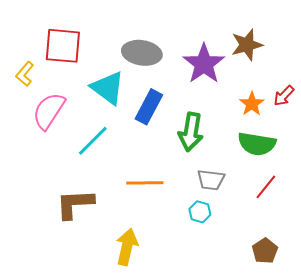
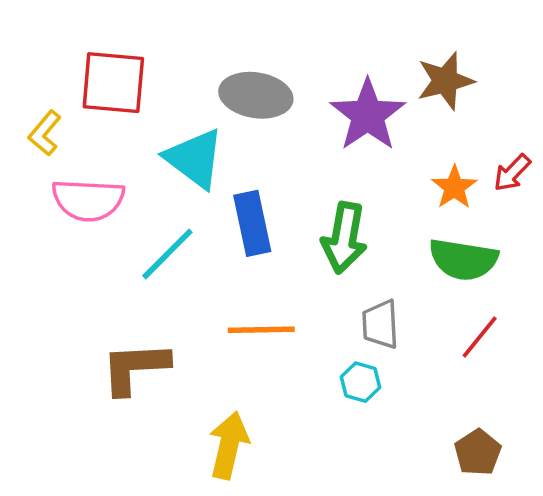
blue rectangle: (149, 107) -> (252, 223), moved, turned -40
pink semicircle: (49, 111) -> (88, 200), turned -120
gray trapezoid: (211, 180) -> (380, 324), turned 80

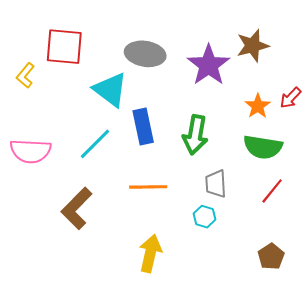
pink semicircle: (88, 200) -> (31, 151), moved
brown L-shape: (135, 368) -> (77, 208), turned -42
yellow arrow: (229, 445) -> (150, 253), moved

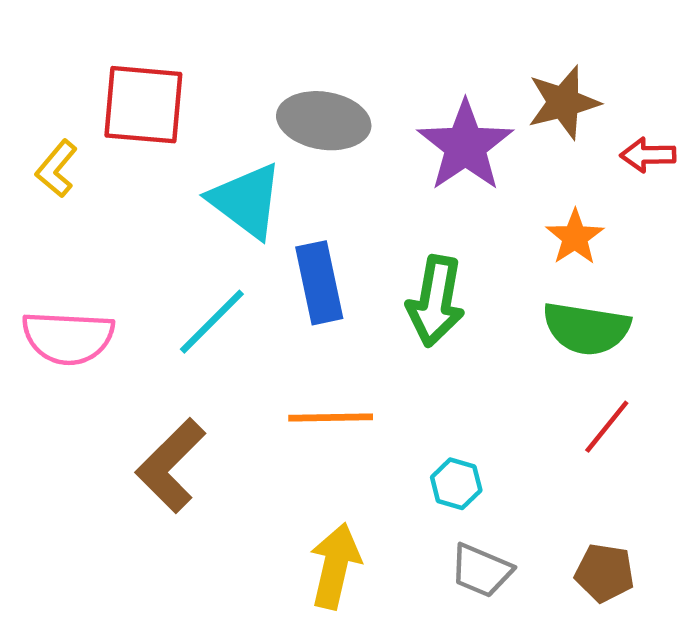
red arrow: (290, 98) -> (648, 155), moved, turned 45
gray trapezoid: (216, 184) -> (481, 570), moved, turned -64
brown pentagon: (271, 256) -> (605, 573), turned -30

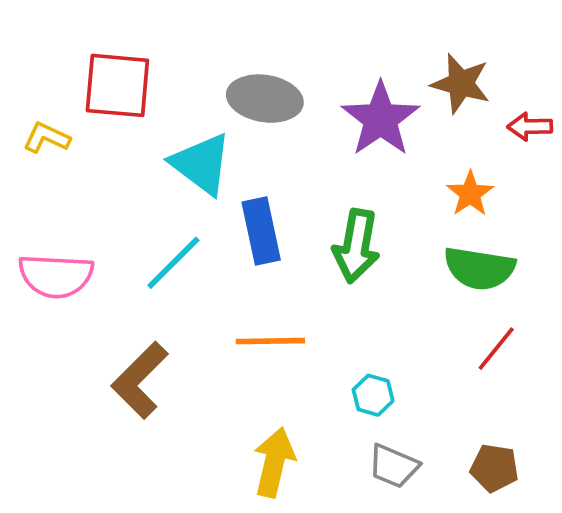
brown star: (563, 102) -> (461, 84), turned 30
yellow L-shape: (57, 169) -> (47, 138), turned 75

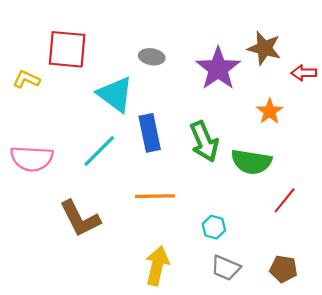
gray ellipse: (265, 99) -> (152, 57), size x0.6
green arrow: (356, 246) -> (204, 141), turned -33
green semicircle: (479, 268) -> (251, 162), moved
brown L-shape: (140, 380) -> (80, 219), turned -72

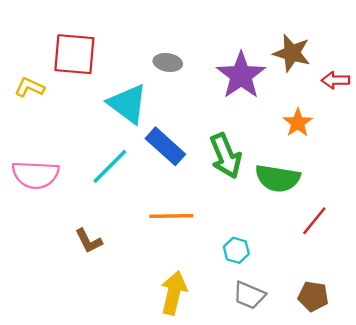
blue rectangle: (150, 133) -> (165, 146), turned -36
brown L-shape: (80, 219) -> (89, 241), size x0.6

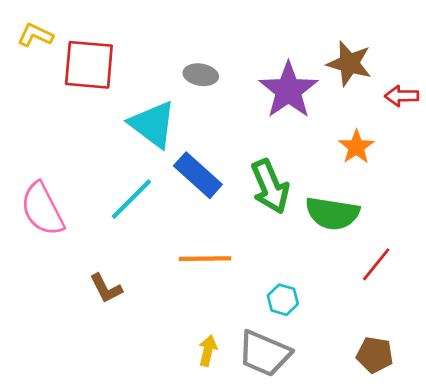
yellow L-shape: (30, 87) -> (35, 35), moved
pink semicircle: (35, 175) -> (42, 209), turned 60
yellow arrow: (174, 293) -> (208, 351), size x0.6
gray trapezoid: (249, 295) -> (264, 353), moved, size x1.4

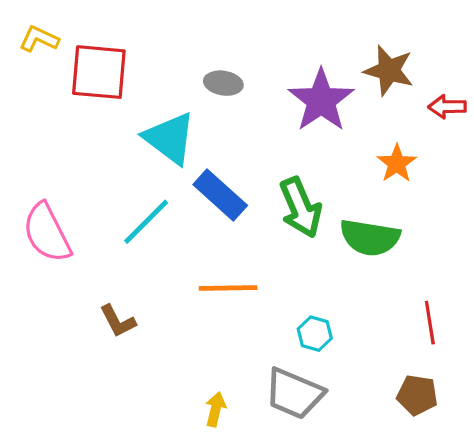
red line: (376, 264) -> (430, 323), moved, turned -48
yellow arrow: (208, 351) -> (215, 409), moved

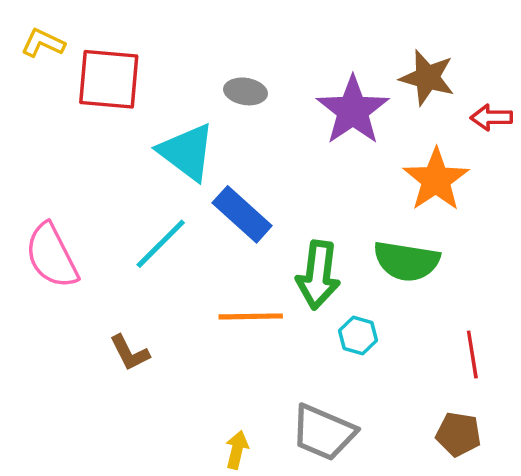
orange star: (397, 163) -> (436, 180), size x1.5
green arrow: (301, 208) -> (318, 275), moved, turned 30
cyan hexagon: (315, 334) -> (358, 336), moved

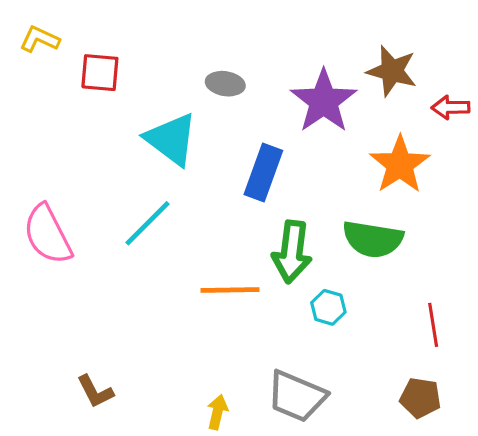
red square: (109, 79) -> (100, 73), size x0.7
blue rectangle: (242, 214) -> (263, 173), moved, turned 68
brown L-shape: (130, 353) -> (95, 391), moved

